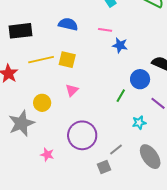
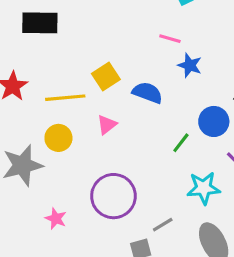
blue semicircle: (68, 24) -> (147, 93), moved
yellow line: (41, 60) -> (65, 98), moved
yellow square: (67, 60) -> (106, 77), turned 36
cyan star: (139, 123) -> (204, 188), size x1.5

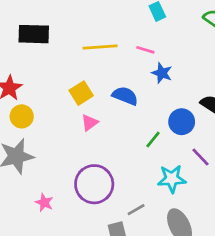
yellow square: (106, 77) -> (81, 93), moved
yellow line: (65, 98) -> (100, 47), moved
yellow circle: (58, 138) -> (22, 116), moved

